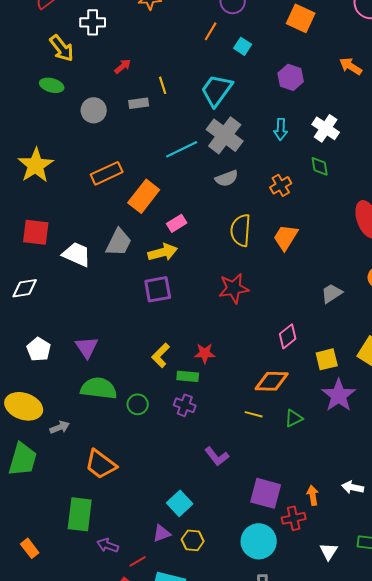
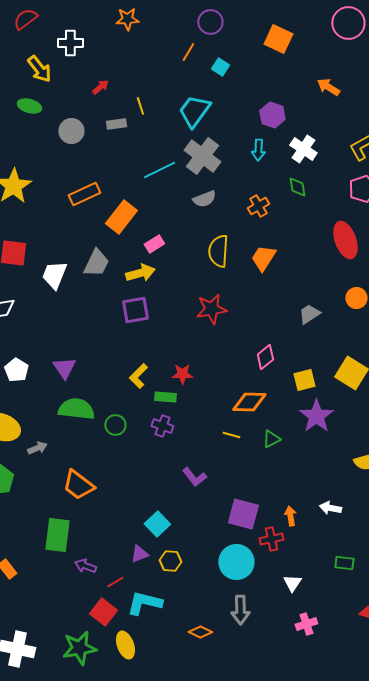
purple hexagon: (291, 77) -> (272, 115), moved
white trapezoid: (77, 254) -> (54, 275), turned -92
white triangle: (329, 551) -> (292, 583), moved

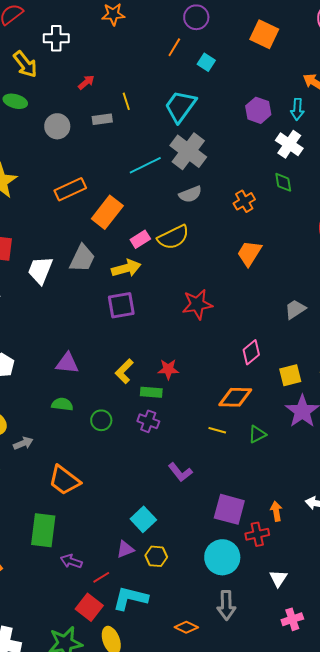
cyan arrow: (258, 150) -> (297, 109), moved
yellow semicircle: (218, 251) -> (173, 237), moved, turned -120
purple triangle: (64, 368) -> (67, 363), moved, turned -50
green semicircle: (76, 409) -> (62, 404), size x0.6

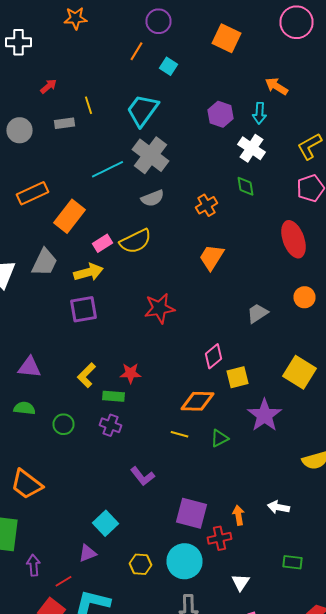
yellow square: (290, 375) -> (238, 377), moved
yellow hexagon: (156, 556) -> (140, 564), moved
purple arrow: (71, 561) -> (34, 565), turned 65

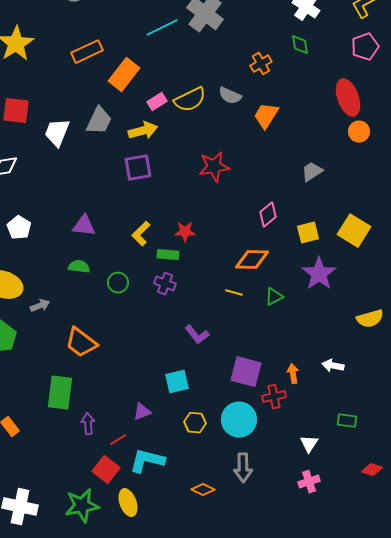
gray semicircle: (152, 198) -> (230, 96), moved, turned 45
orange circle: (304, 297) -> (359, 132), moved
yellow square: (238, 377) -> (308, 233), moved
cyan square: (106, 523) -> (177, 382), moved, turned 30
white triangle: (240, 582) -> (309, 444), moved

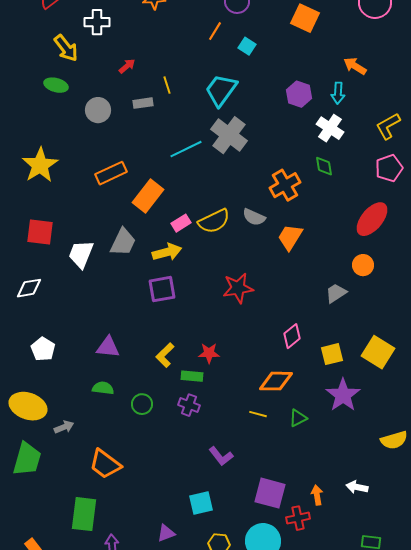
orange cross: (261, 64) -> (285, 185), size x1.4
red ellipse: (348, 98) -> (372, 219), turned 60
orange circle: (359, 132) -> (363, 265), moved

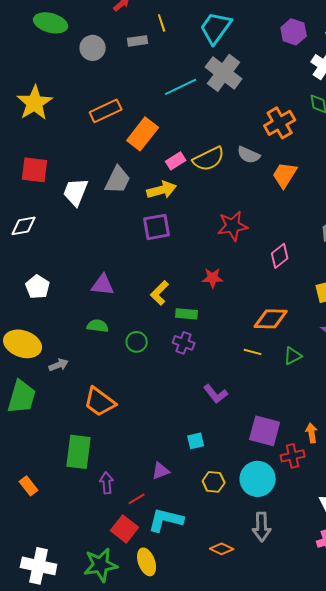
green ellipse: (56, 85) -> (51, 23), size x1.4
pink diamond: (292, 336) -> (280, 256), moved
red star: (209, 353) -> (213, 278), moved
cyan square: (201, 503) -> (196, 441), size x0.7

